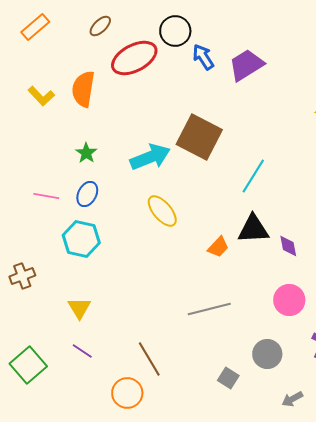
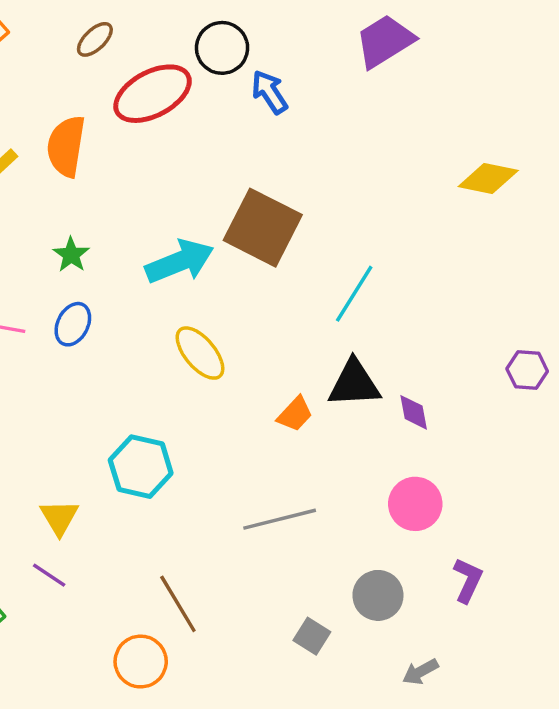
purple trapezoid: (246, 65) -> (385, 41), moved
cyan hexagon: (81, 239) -> (141, 467), moved
purple line: (82, 351) -> (49, 575), moved

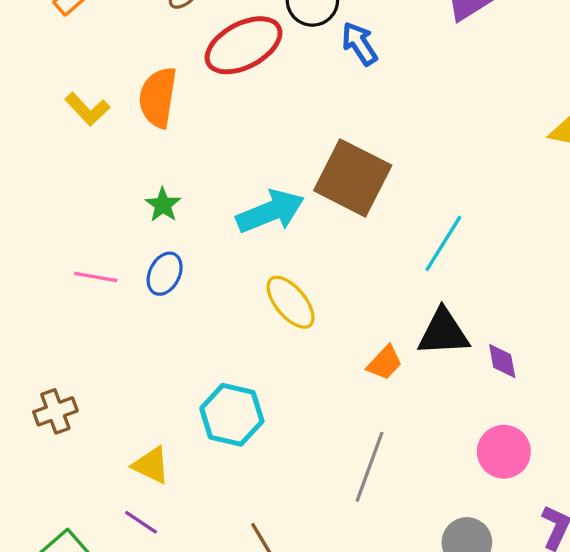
yellow triangle: (59, 517) -> (151, 465), turned -33
gray line: (280, 519) -> (369, 467), turned -56

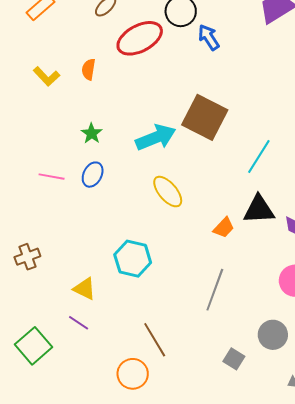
orange semicircle: (158, 97) -> (89, 69), size x0.6

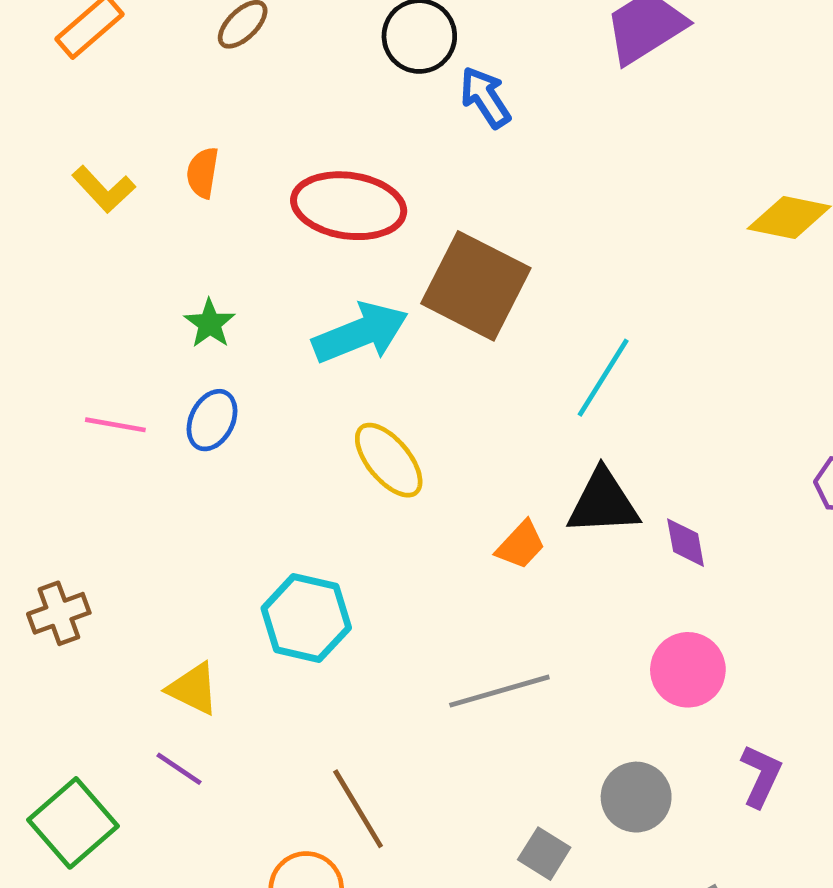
red ellipse: (140, 38) -> (349, 206), moved, turned 36
gray line: (215, 290) -> (499, 691), turned 54

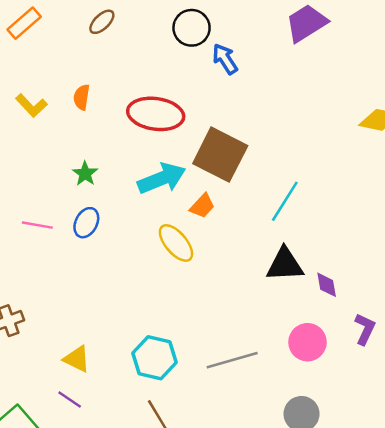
orange trapezoid: (521, 545) -> (202, 206), moved
cyan hexagon: (306, 618) -> (154, 358), moved
pink circle: (688, 670) -> (307, 342), moved
purple L-shape: (761, 776) -> (365, 329), moved

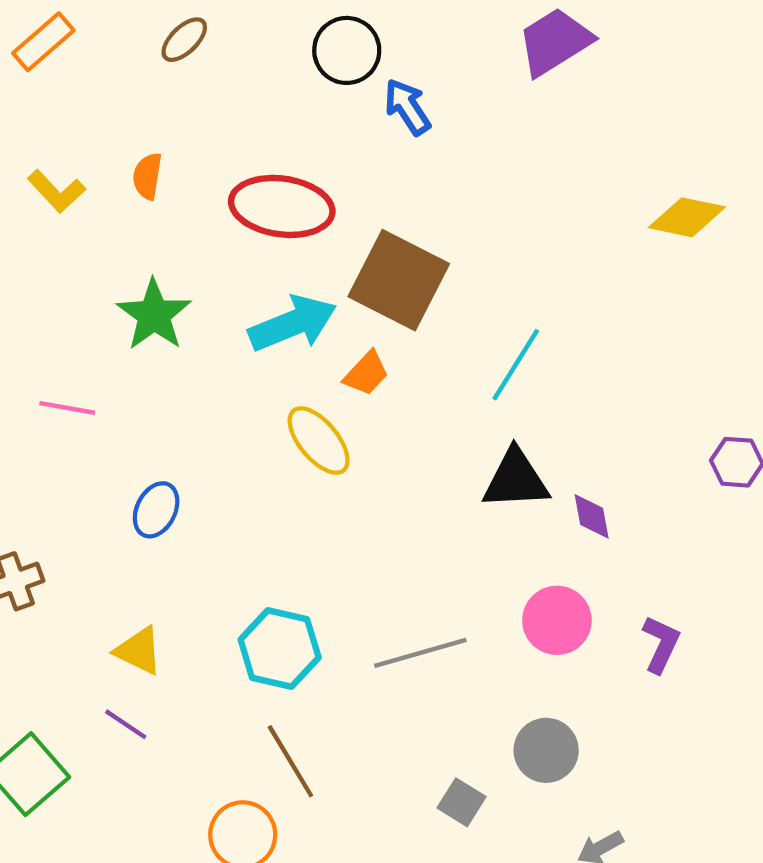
green star: (85, 174) -> (154, 315), size x1.6
blue ellipse: (86, 223) -> (156, 510), moved
purple L-shape: (365, 329) -> (661, 644), moved

